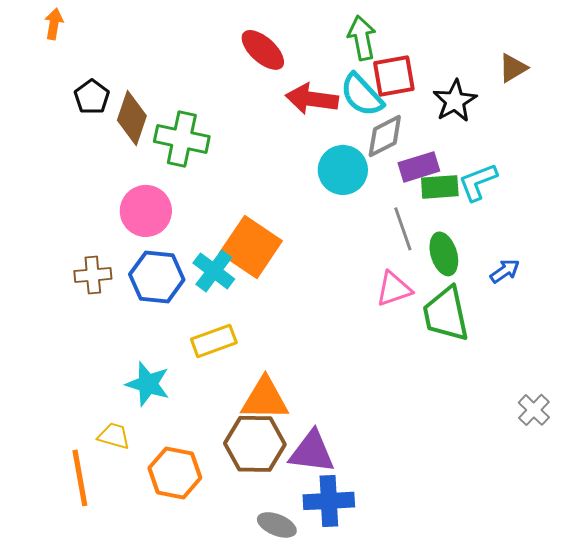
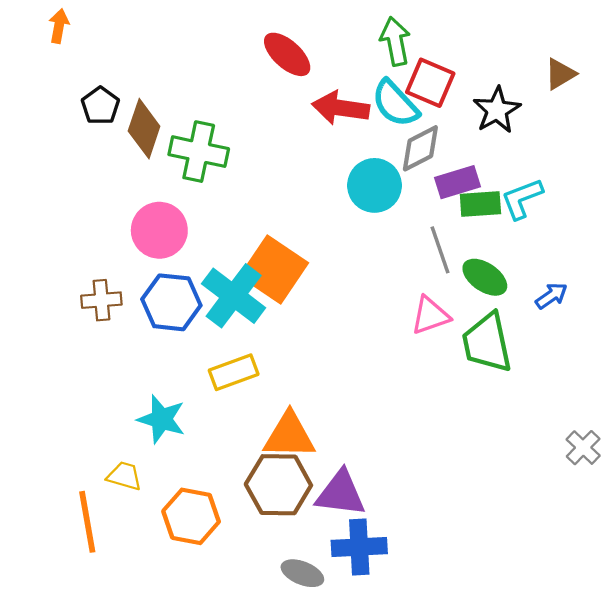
red square: (394, 76) -> (430, 83), turned 33
green ellipse: (444, 254) -> (485, 277), turned -39
cyan cross: (214, 271) -> (234, 296), size x1.4

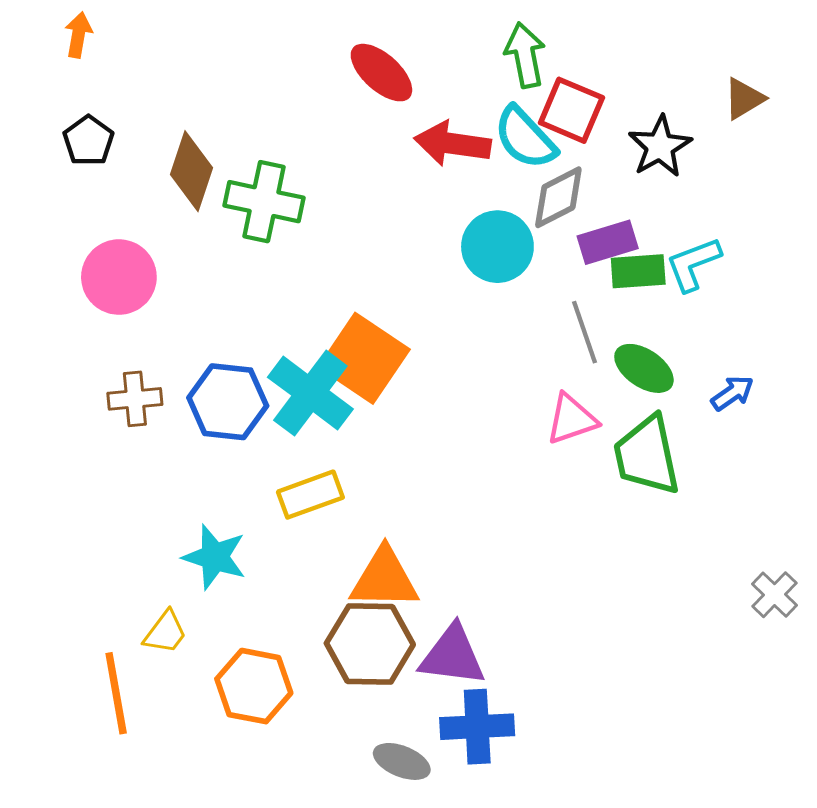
black pentagon: (100, 106) -> (88, 141), moved
pink circle: (159, 230) -> (119, 277), moved
yellow trapezoid: (124, 476) -> (165, 632), turned 111

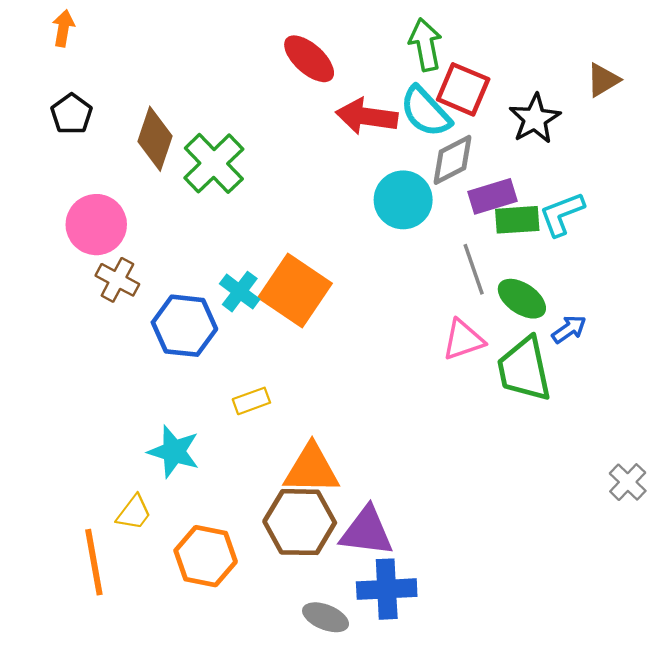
green cross: (264, 202) -> (214, 163), turned 34
cyan cross: (310, 393) -> (240, 292), moved, size x0.6
blue arrow: (732, 393) -> (569, 329), moved
brown cross: (135, 399) -> (117, 280), moved, turned 33
yellow rectangle: (310, 495) -> (251, 401), size x0.7

